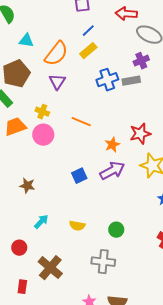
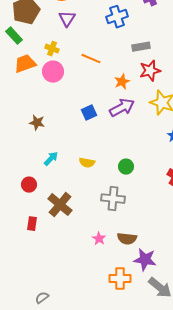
gray rectangle: (131, 81) -> (141, 47), moved

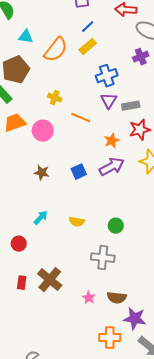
purple triangle: (67, 19) -> (109, 101), moved
yellow cross: (52, 49) -> (55, 98), moved
brown star: (37, 123) -> (42, 173), moved
brown cross: (60, 205) -> (50, 280), moved

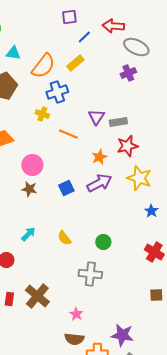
blue line: (88, 27) -> (84, 37), moved
blue cross: (107, 76) -> (57, 92), moved
pink circle: (43, 131) -> (32, 165), moved
yellow semicircle: (77, 222) -> (64, 238), turned 42
brown semicircle: (117, 298) -> (74, 339), moved

